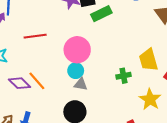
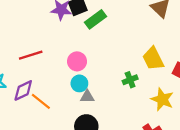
pink circle: (77, 50) -> (77, 61), size x0.7
purple diamond: (20, 83) -> (23, 90), moved, turned -60

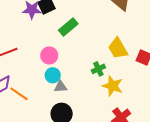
green rectangle: (95, 19) -> (68, 27), moved
yellow star: (162, 99) -> (113, 86), moved

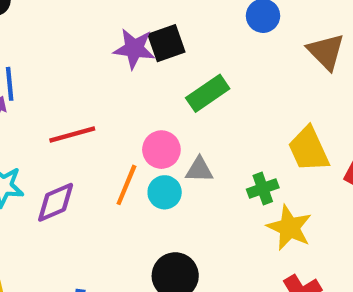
gray triangle: (61, 87) -> (199, 170), moved
orange line: (19, 94) -> (126, 185), moved, turned 72

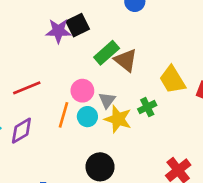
brown triangle: (326, 52) -> (126, 60), moved
gray triangle: (199, 170) -> (107, 100), turned -48
yellow star: (289, 228) -> (118, 119), moved

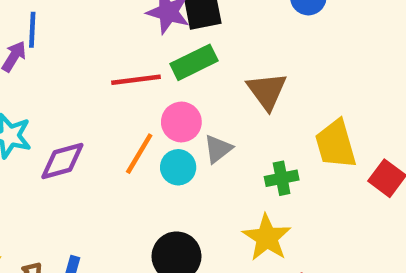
green rectangle: (107, 53) -> (194, 62), moved
red line: (27, 88) -> (136, 80), moved
yellow star: (118, 119) -> (267, 238), moved

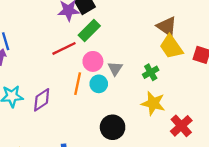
brown triangle: (267, 91) -> (167, 26), moved

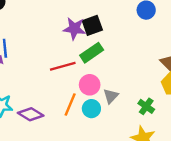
green cross: (151, 72) -> (146, 106), turned -35
purple diamond: (42, 100) -> (31, 114), turned 55

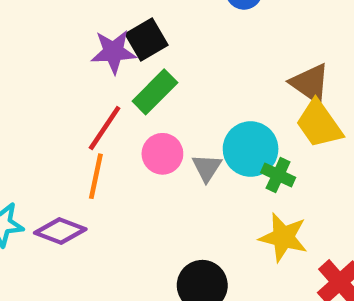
red line: (63, 66) -> (105, 128), turned -30
orange line: (70, 105) -> (96, 176), moved
cyan circle: (91, 109) -> (251, 149), moved, size x1.5

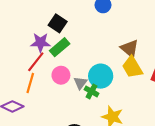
black square: (146, 39) -> (58, 23), turned -30
purple star: (113, 52) -> (40, 43), moved
green cross: (278, 175) -> (91, 91), moved

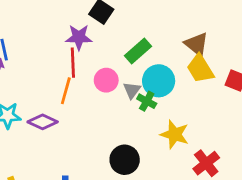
green rectangle: (60, 47) -> (138, 51), moved
red line: (36, 62) -> (73, 63), turned -40

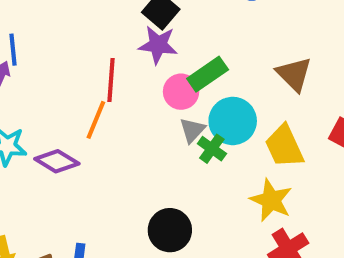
purple star: (79, 37) -> (158, 45), moved
yellow trapezoid: (200, 69) -> (284, 146), moved
pink circle: (106, 80) -> (181, 92), moved
yellow star: (175, 134) -> (271, 200), moved

